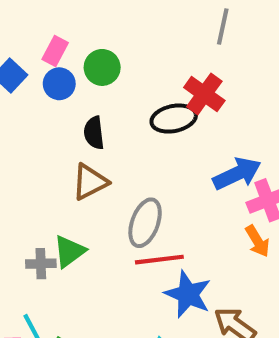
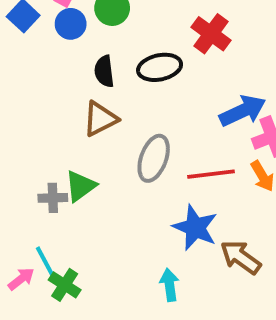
black ellipse: (174, 119) -> (160, 67), moved
red line: (159, 260) -> (211, 174), moved

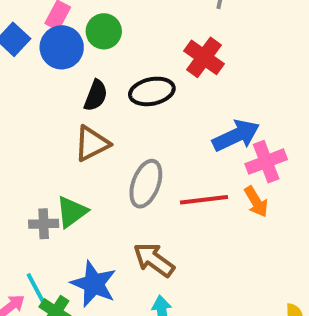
blue circle: (71, 24) -> (62, 47), size x1.4
black semicircle: (104, 71) -> (96, 95), turned -152
blue star: (195, 228) -> (94, 284), moved
brown arrow: (241, 257) -> (154, 260), moved

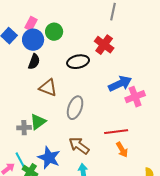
black semicircle: (96, 95) -> (34, 62), moved
brown triangle: (92, 144) -> (48, 88), turned 48
red line: (204, 200) -> (116, 132), moved
orange arrow: (256, 202) -> (122, 150), moved

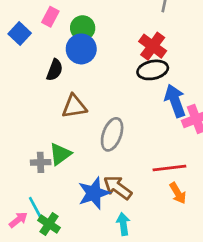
blue circle: (33, 40) -> (81, 49), moved
black ellipse: (78, 62) -> (153, 70), moved
blue arrow: (120, 84) -> (175, 101), turned -85
brown triangle: (48, 88) -> (74, 106), turned -30
blue star: (49, 158) -> (94, 193), moved, turned 30

